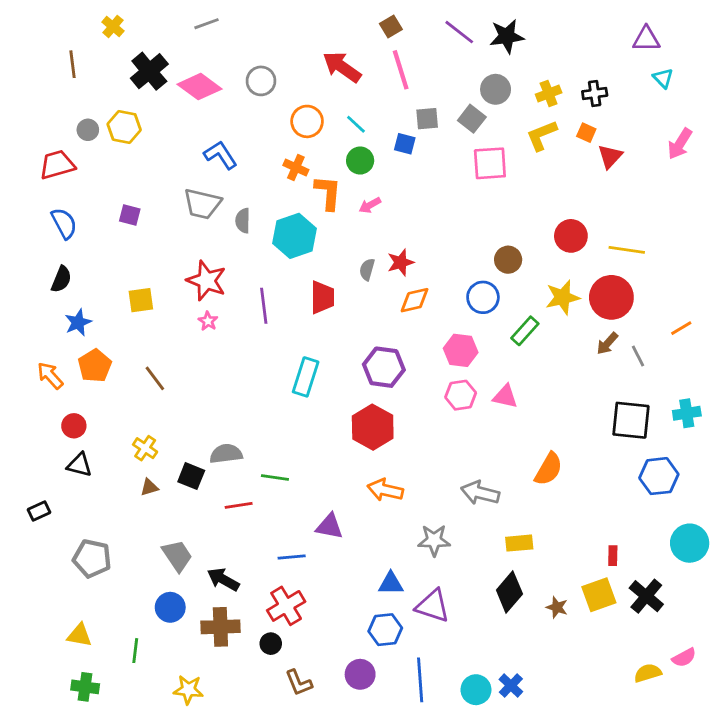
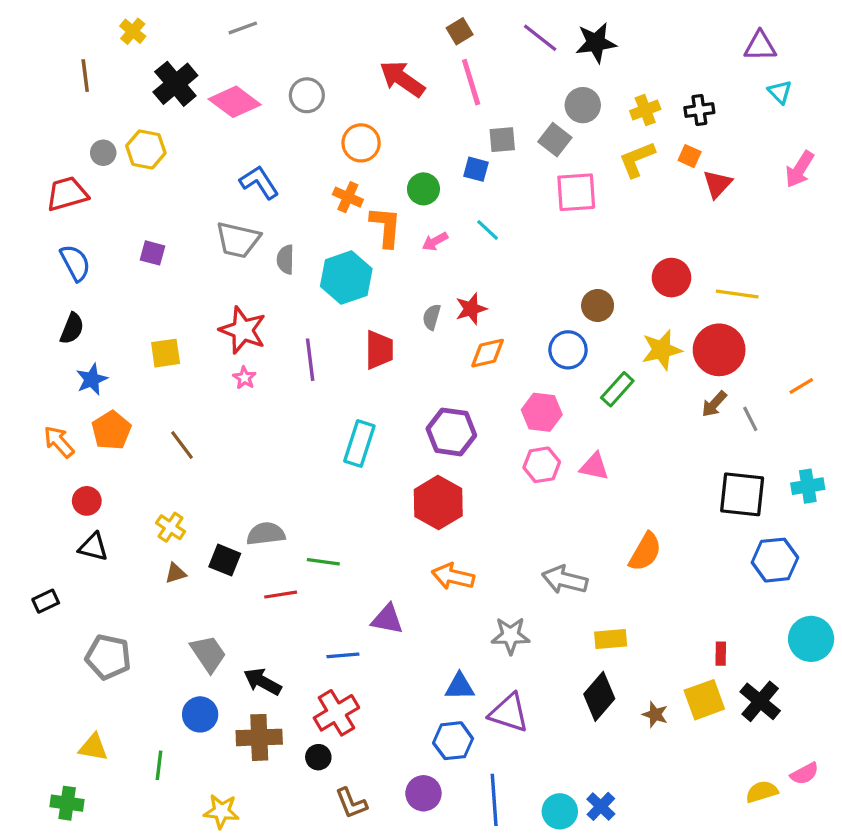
cyan line: (356, 124) -> (488, 230), moved
green cross: (85, 687) -> (67, 803), moved

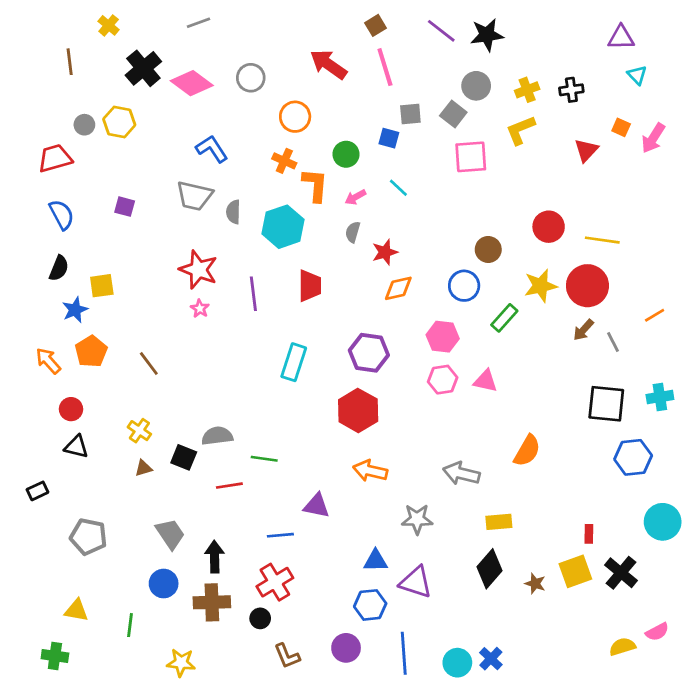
orange square: (690, 156) -> (621, 127), moved
gray semicircle: (432, 317) -> (353, 232), moved
yellow square: (166, 353) -> (102, 286), moved
black arrow: (263, 682) -> (215, 557), turned 60

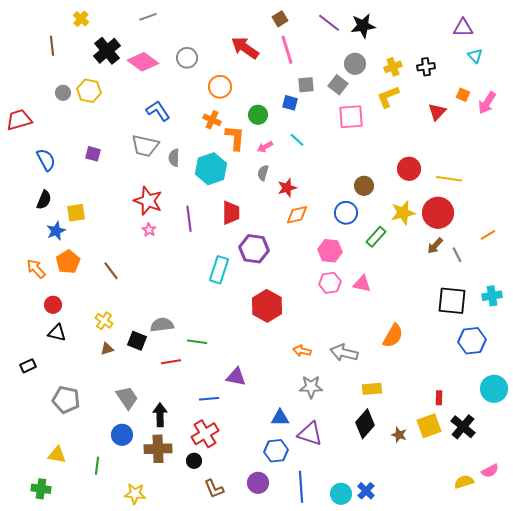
red trapezoid: (55, 158) -> (19, 120), moved
purple hexagon: (369, 353) -> (254, 249), moved
orange arrow: (370, 471) -> (302, 351), moved, size x0.7

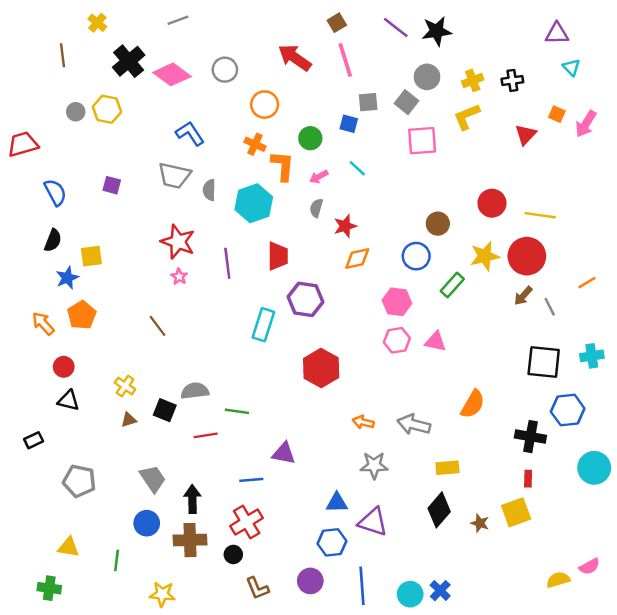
brown line: (111, 271) -> (158, 326), moved
black cross: (463, 427) -> (530, 437), moved, turned -30

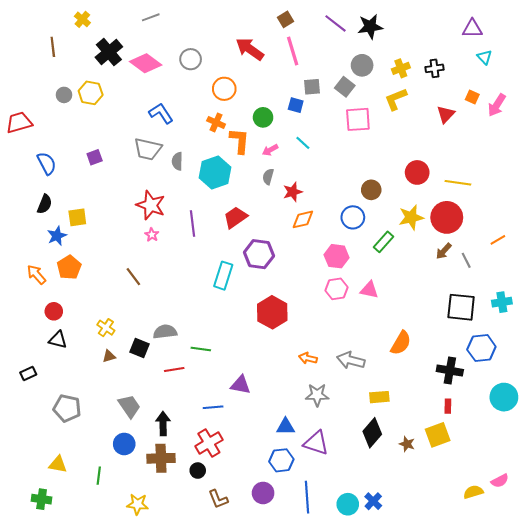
purple square: (112, 185) -> (95, 157), turned -35
red trapezoid: (278, 256) -> (235, 217), turned -125

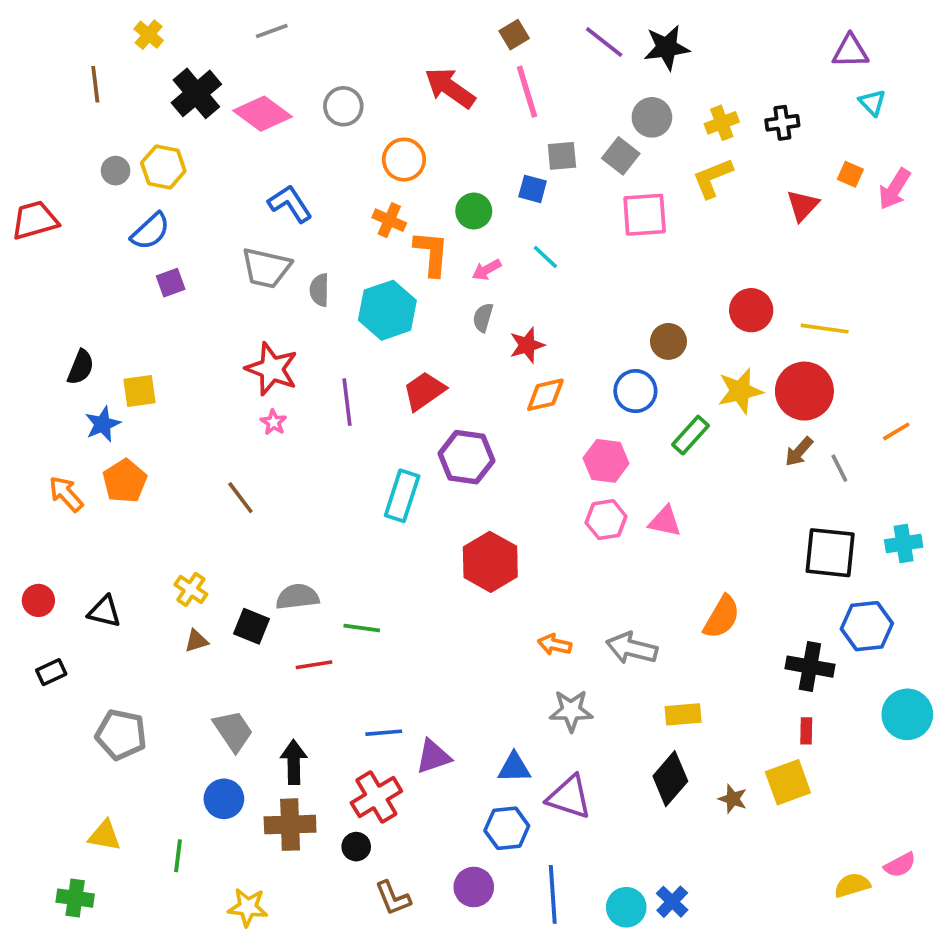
blue semicircle: (47, 163) -> (150, 231), moved, turned 75
red circle: (54, 311) -> (38, 600), moved
purple triangle: (241, 385) -> (433, 757), moved, turned -30

